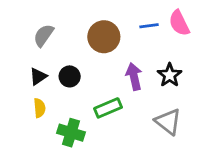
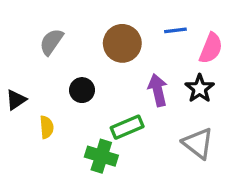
pink semicircle: (179, 23) -> (211, 48), moved, turned -132
black triangle: (38, 76) -> (16, 100), moved
green cross: (71, 133) -> (101, 156), moved

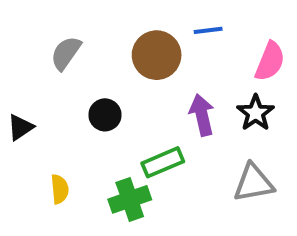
blue line: (175, 30) -> (208, 30), moved
yellow semicircle: (47, 127) -> (60, 189), moved
gray triangle: (198, 143) -> (253, 183), turned -48
green cross: (101, 156) -> (130, 199), turned -36

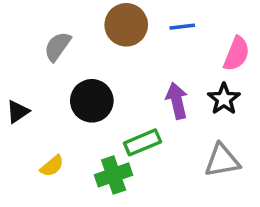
brown circle: (157, 55) -> (126, 25), moved
black circle: (105, 115) -> (92, 101), size x1.5
yellow semicircle: (60, 189) -> (52, 166), turned 55

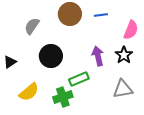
yellow semicircle: (52, 166) -> (29, 92), size x1.5

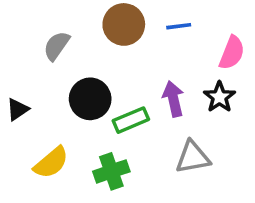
green rectangle: (79, 79) -> (131, 120), moved
gray triangle: (123, 89) -> (193, 157), moved

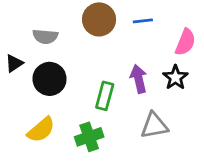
gray semicircle: (56, 46) -> (45, 36), turned -120
black circle: (90, 99) -> (50, 79), moved
black triangle: (18, 109) -> (14, 63), moved
green rectangle: (131, 120) -> (105, 96), turned -52

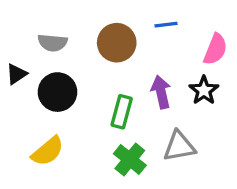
brown circle: (99, 19) -> (117, 43), moved
green cross: (89, 137) -> (130, 159), moved, turned -32

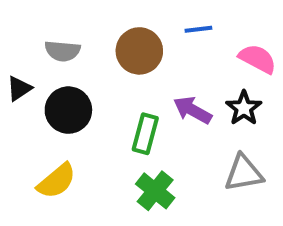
pink semicircle: (215, 49) -> (258, 59), turned -84
purple arrow: (161, 92) -> (193, 110), turned -48
gray triangle: (179, 146) -> (244, 173), moved

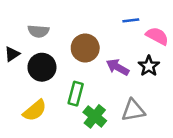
blue line: (198, 29) -> (131, 20), moved
brown circle: (139, 51) -> (85, 48), moved
green rectangle: (145, 134) -> (76, 94), moved
gray triangle: (244, 173) -> (133, 110), moved

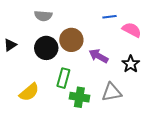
gray semicircle: (38, 31) -> (43, 16), moved
black star: (149, 66) -> (131, 64), moved
black circle: (42, 67) -> (46, 48), moved
green cross: (95, 116) -> (79, 97), turned -30

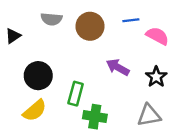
brown circle: (71, 40) -> (90, 26), moved
black triangle: (10, 45) -> (13, 36), moved
black circle: (46, 48) -> (38, 76), moved
gray triangle: (112, 92) -> (149, 115), moved

